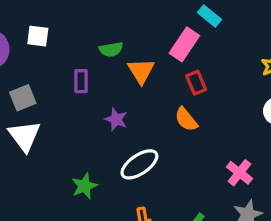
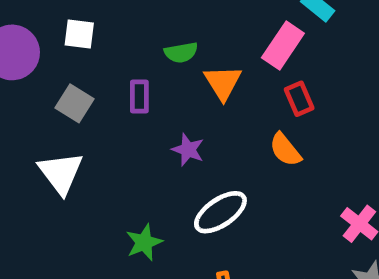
gray square: (23, 98) -> (75, 103), moved, turned -36

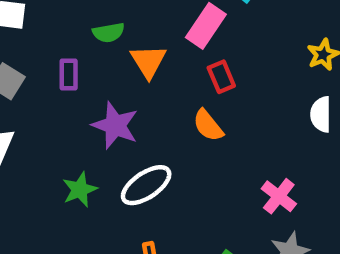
purple star: (188, 150) -> (115, 125), size x1.5
green star: (144, 242) -> (80, 190), moved

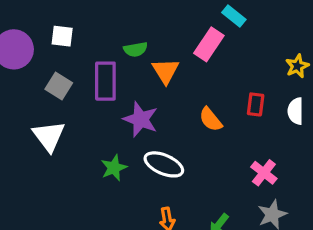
purple rectangle: (69, 75) -> (105, 81), size x1.6
red rectangle: (221, 77) -> (256, 104), moved, turned 30
white ellipse: (146, 185) -> (164, 164), turned 57

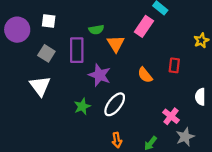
white semicircle: (296, 111) -> (200, 97), moved
white ellipse: (164, 164) -> (115, 104), turned -75
pink cross: (264, 173) -> (171, 116), moved

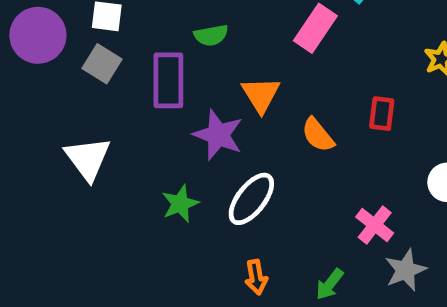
orange triangle: (116, 44) -> (261, 95), moved
gray square: (46, 53) -> (102, 64), moved

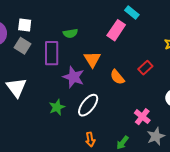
red rectangle: (382, 114) -> (145, 68), turned 40

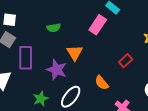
purple rectangle: (52, 53) -> (26, 58), moved
orange semicircle: (117, 77) -> (102, 83), moved

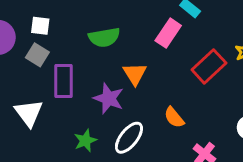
green semicircle: (54, 28) -> (104, 37), size x1.5
red rectangle: (126, 61) -> (209, 66), moved, size x1.6

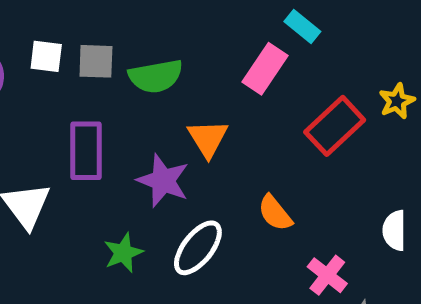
gray square: (37, 55) -> (96, 61), moved, turned -30

